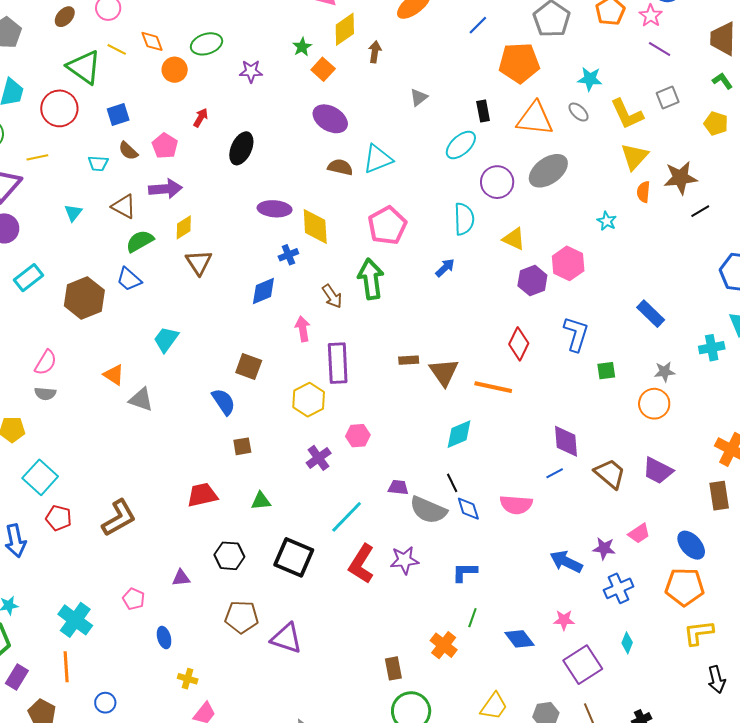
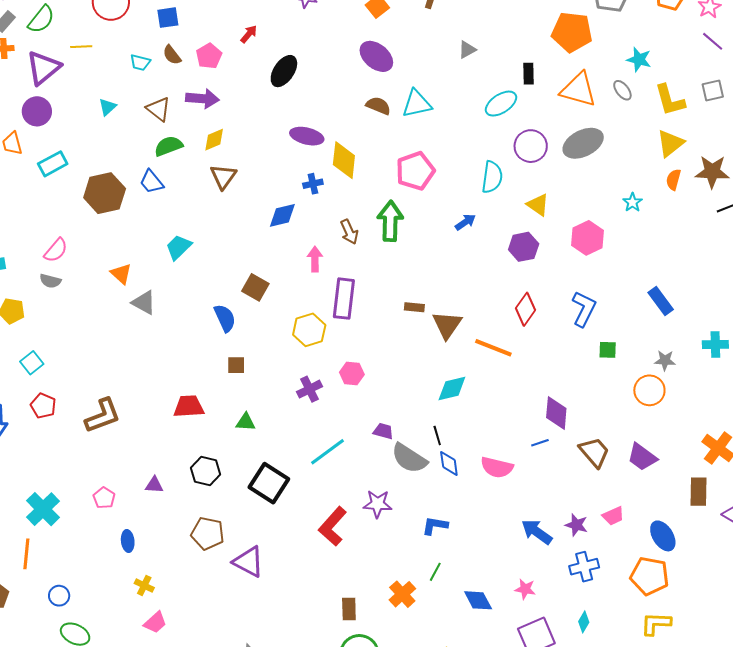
purple hexagon: (532, 280) -> (524, 247), moved
cyan square: (40, 477) -> (32, 363), size x0.7
red L-shape: (362, 564) -> (333, 526), moved

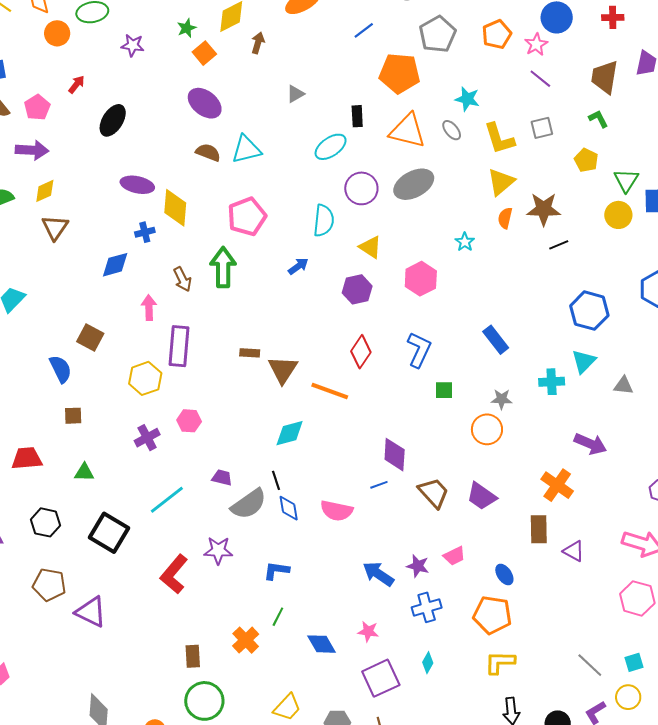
gray semicircle: (409, 458) -> (249, 504), turned -66
blue ellipse: (663, 536) -> (504, 575), size x0.7

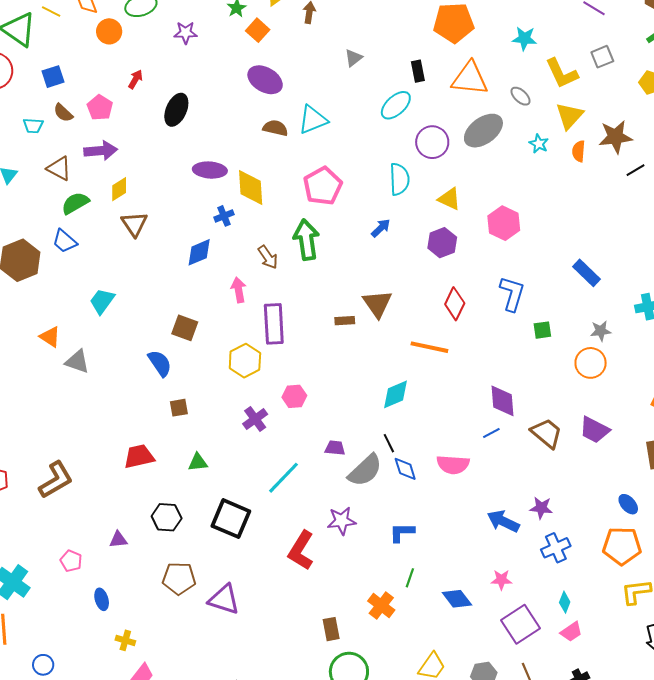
gray ellipse: (452, 130) -> (521, 96), moved
cyan star: (465, 242) -> (539, 144), moved
brown triangle: (283, 370) -> (377, 304), moved
pink trapezoid: (454, 556) -> (571, 632), moved

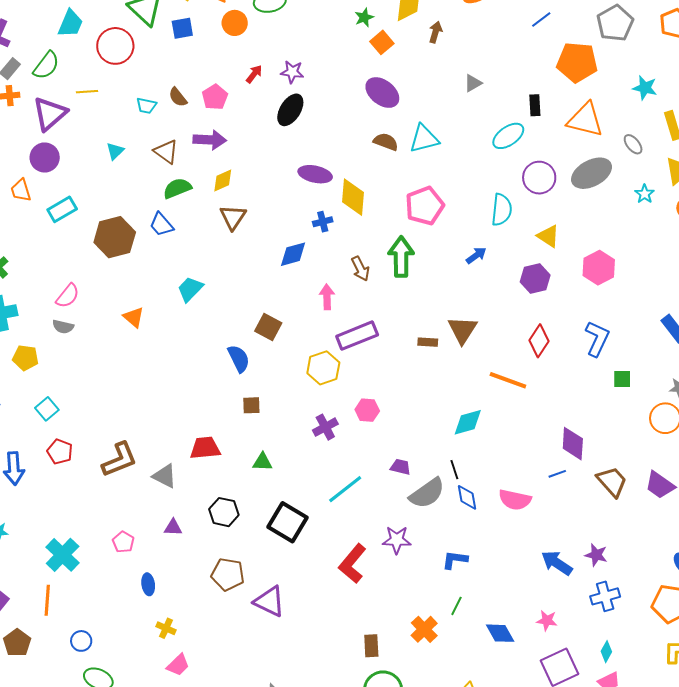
purple star: (186, 33) -> (292, 72), moved
blue square: (53, 77) -> (182, 28), moved
purple rectangle: (274, 324) -> (357, 336), turned 63
gray triangle: (77, 362) -> (165, 476), moved

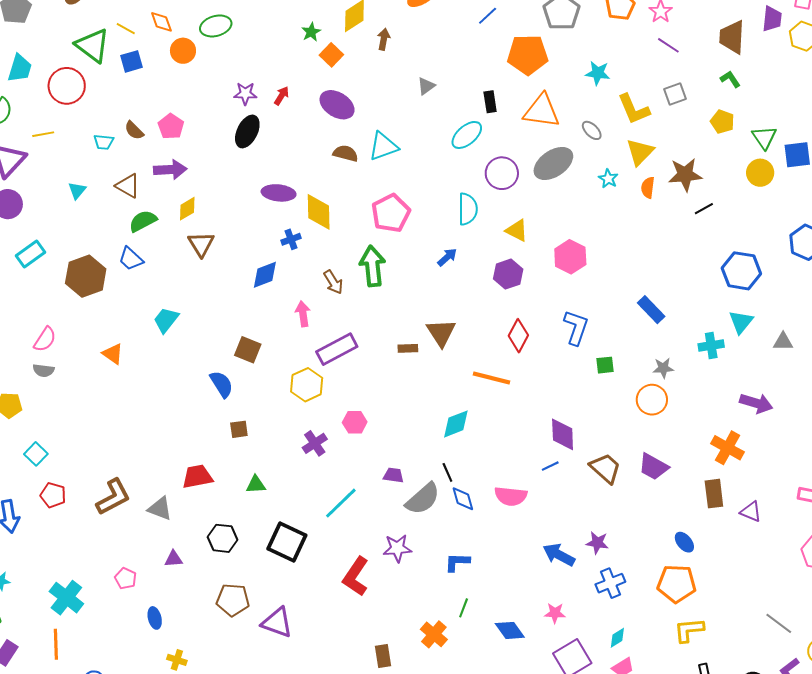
red arrow: (254, 74) -> (281, 96), moved
cyan diamond: (606, 652) -> (617, 638), turned 35

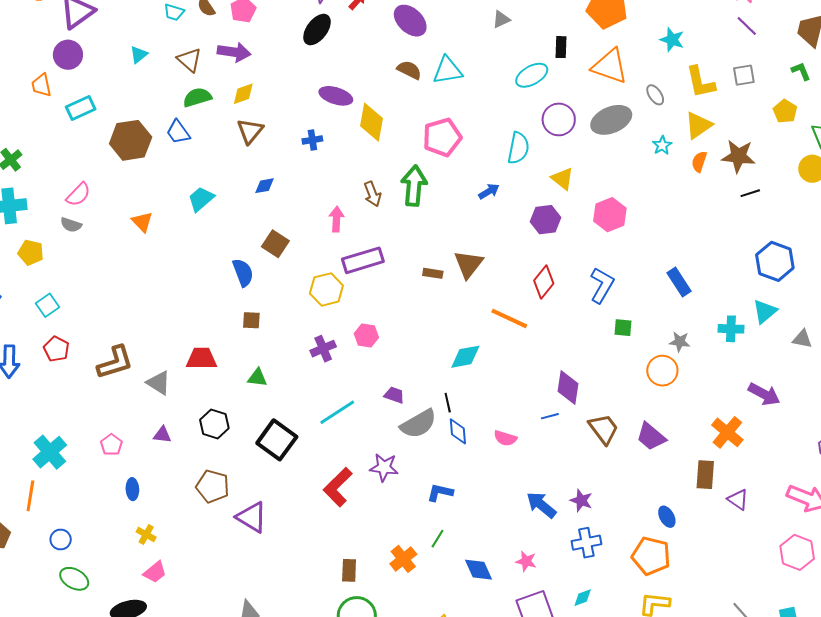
blue cross: (291, 239) -> (312, 140), moved
blue diamond: (265, 275) -> (264, 186), moved, size x0.7
pink semicircle: (511, 496) -> (505, 438), size x0.7

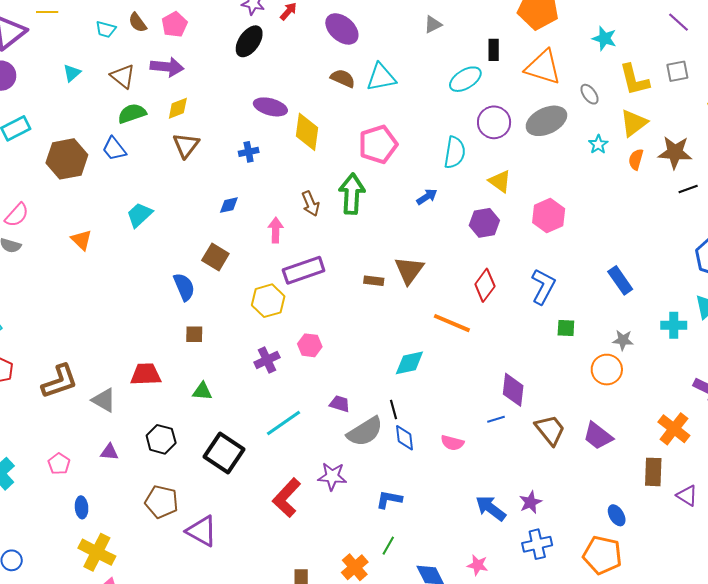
blue diamond: (264, 186) -> (229, 205), moved
purple star: (581, 500) -> (530, 502), turned 30
yellow cross: (146, 534) -> (97, 552), size x1.8

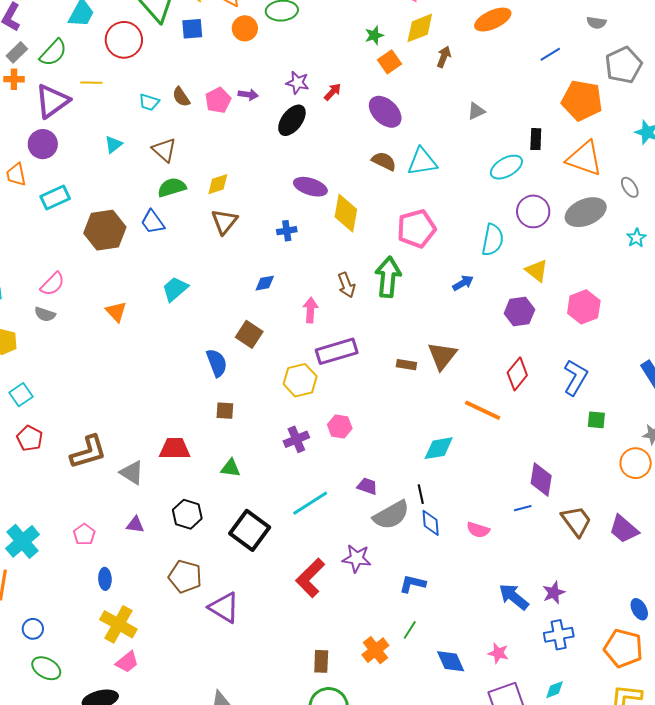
purple arrow: (167, 67) -> (248, 95), moved, size x0.6

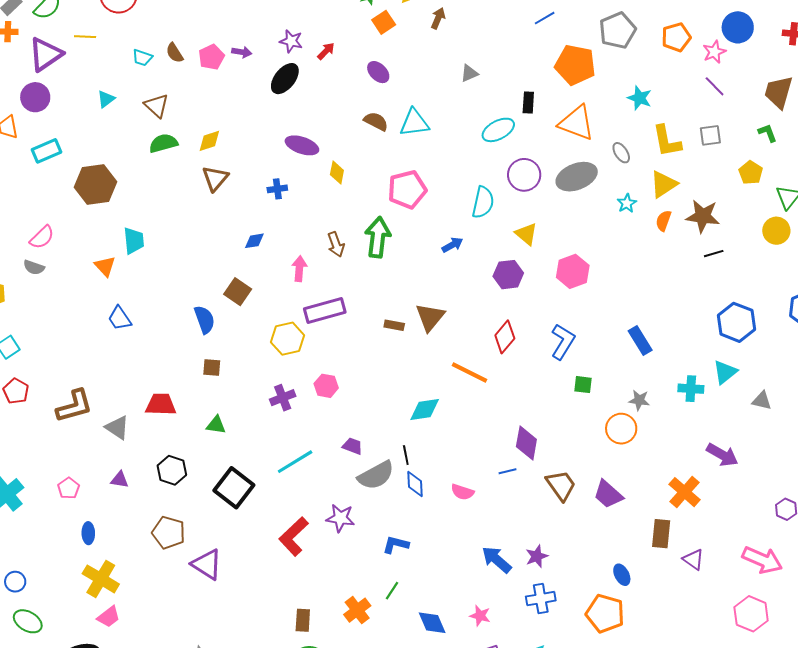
purple ellipse: (385, 112) -> (378, 72), size x0.7
yellow diamond: (346, 213) -> (337, 173), size x0.6
blue trapezoid: (153, 222) -> (120, 318), moved
cyan trapezoid: (175, 289) -> (134, 241), moved, turned 124

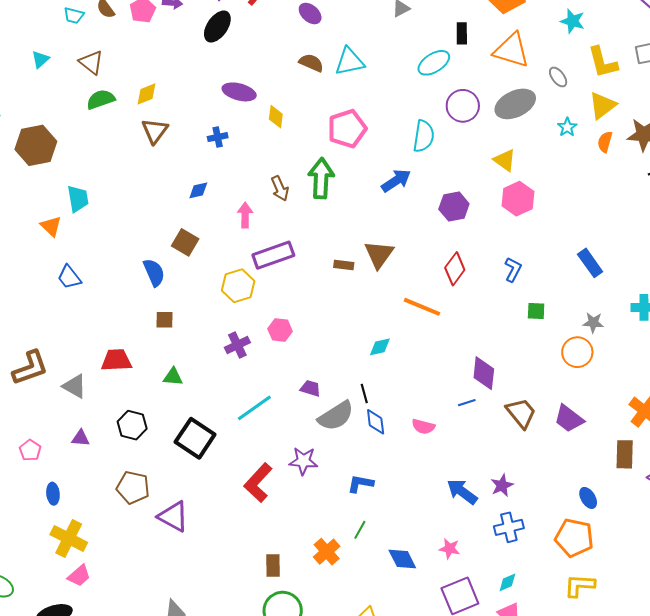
yellow triangle: (526, 234) -> (505, 160), moved
blue arrow: (452, 245) -> (396, 181), size x1.4
blue L-shape: (563, 342) -> (513, 270), size x0.7
cyan diamond: (425, 410) -> (380, 347), size x0.7

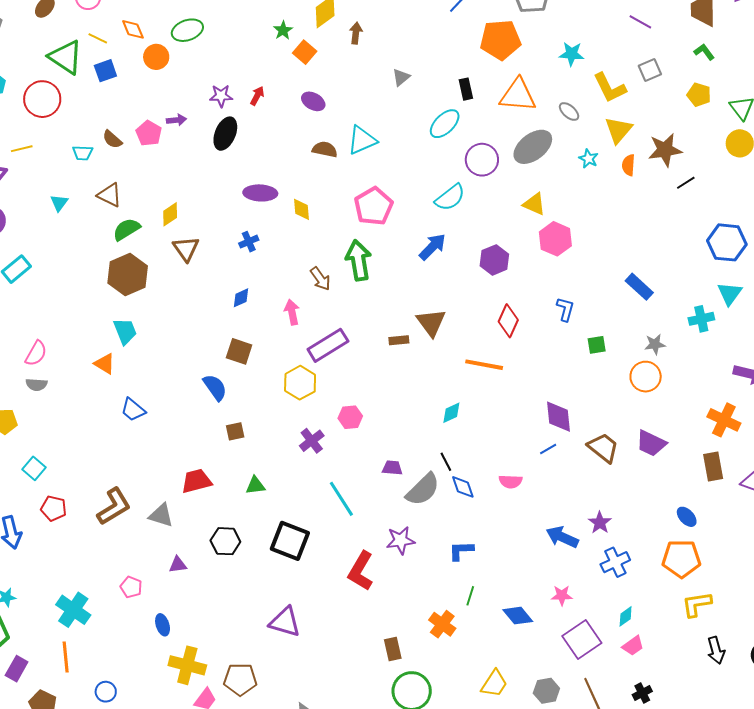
cyan semicircle: (424, 136) -> (450, 198), turned 56
brown hexagon: (36, 145) -> (128, 275), moved
cyan line: (254, 408) -> (341, 499), turned -75
brown pentagon: (133, 487) -> (240, 679), moved

